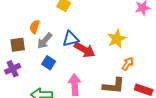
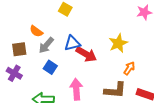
orange semicircle: (35, 27) -> (36, 31), turned -72
purple cross: (13, 69) -> (14, 73), turned -35

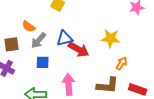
yellow star: (118, 43) -> (111, 38), turned 30
blue square: (50, 67) -> (43, 62), turned -32

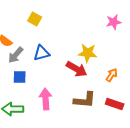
red arrow: (79, 49) -> (77, 69), moved
orange arrow: (122, 63) -> (112, 75), moved

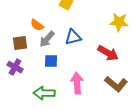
yellow star: (88, 53) -> (119, 22), moved
brown L-shape: (85, 100) -> (116, 84), turned 35

